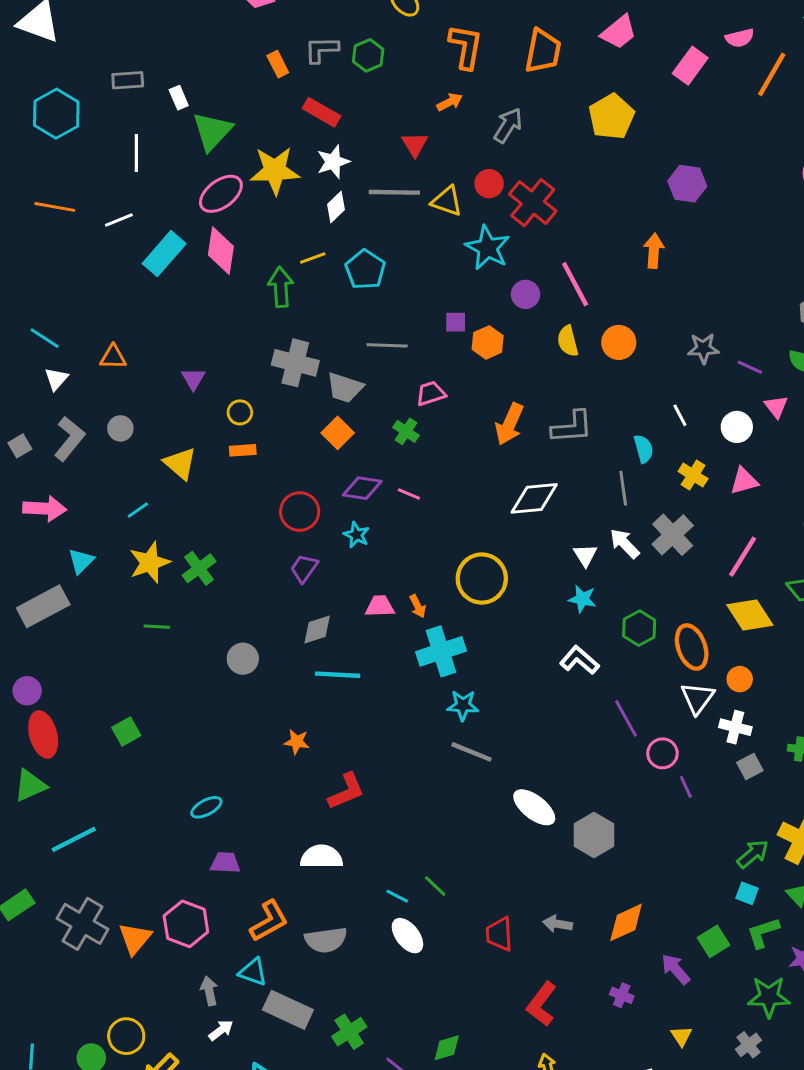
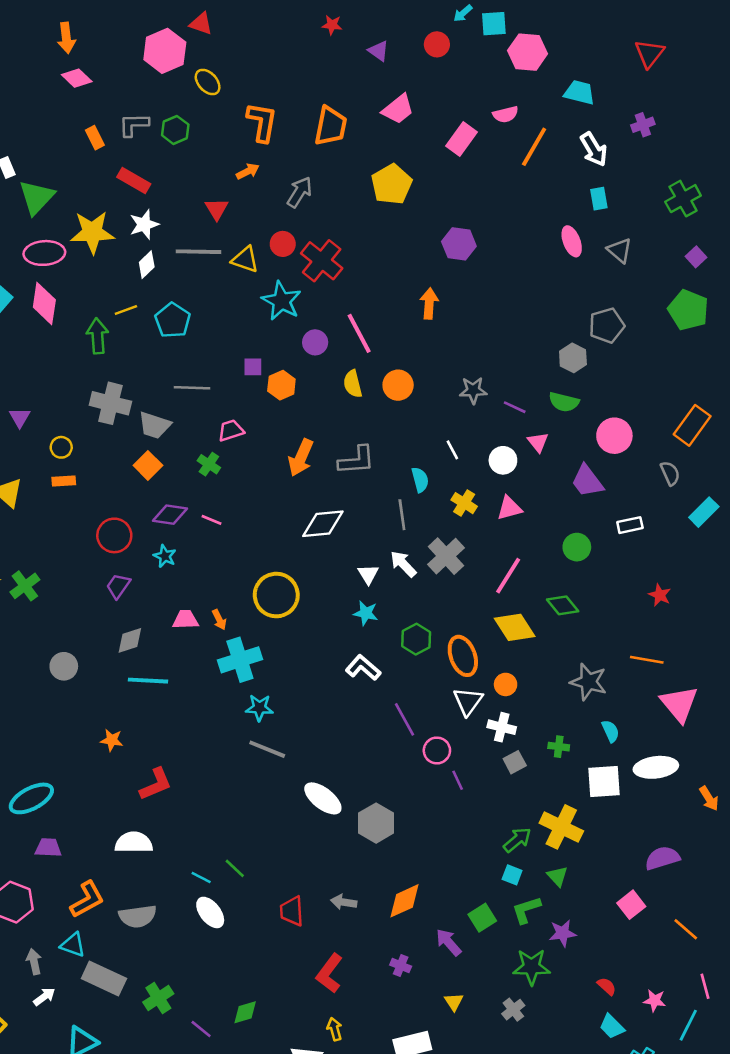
pink ellipse: (221, 194) -> (44, 253), turned 33
cyan ellipse: (206, 807) -> (31, 798), size x1.6

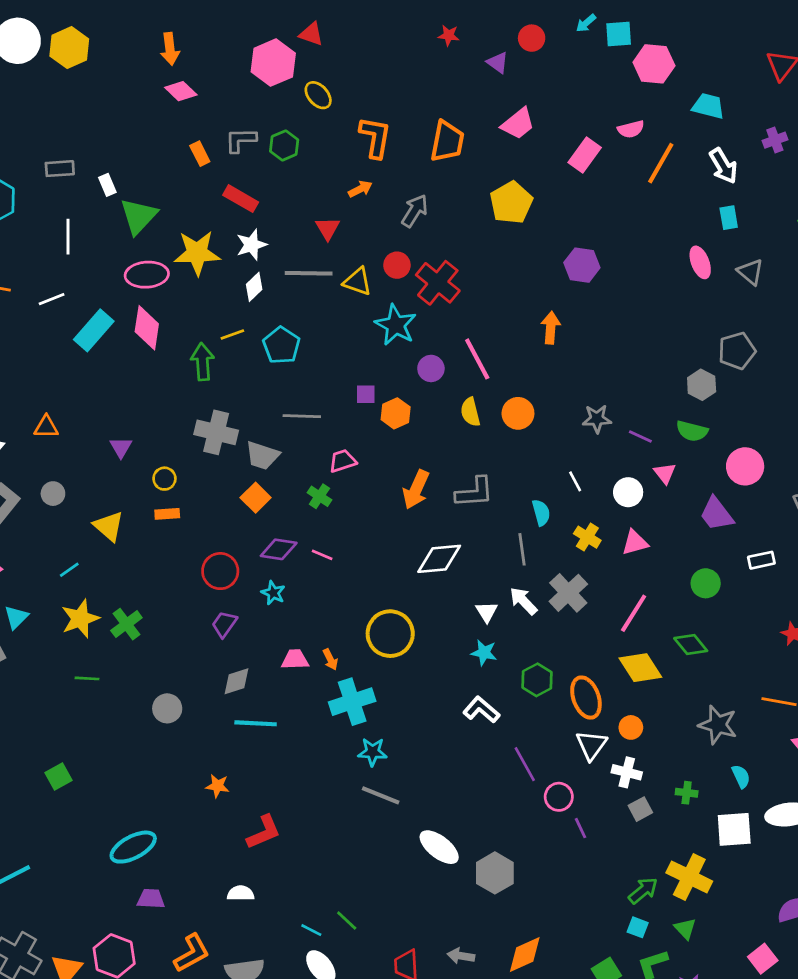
red circle: (437, 44) -> (532, 38), moved
white semicircle: (134, 842) -> (241, 893), size x0.7

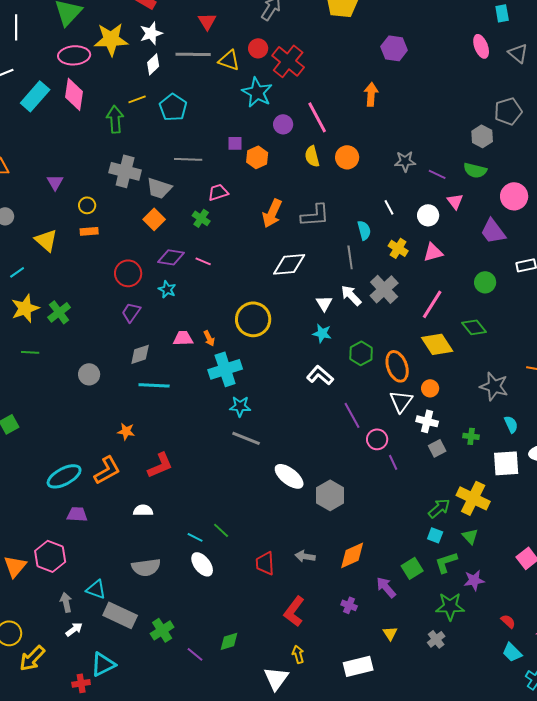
orange L-shape: (192, 953) -> (107, 470), moved

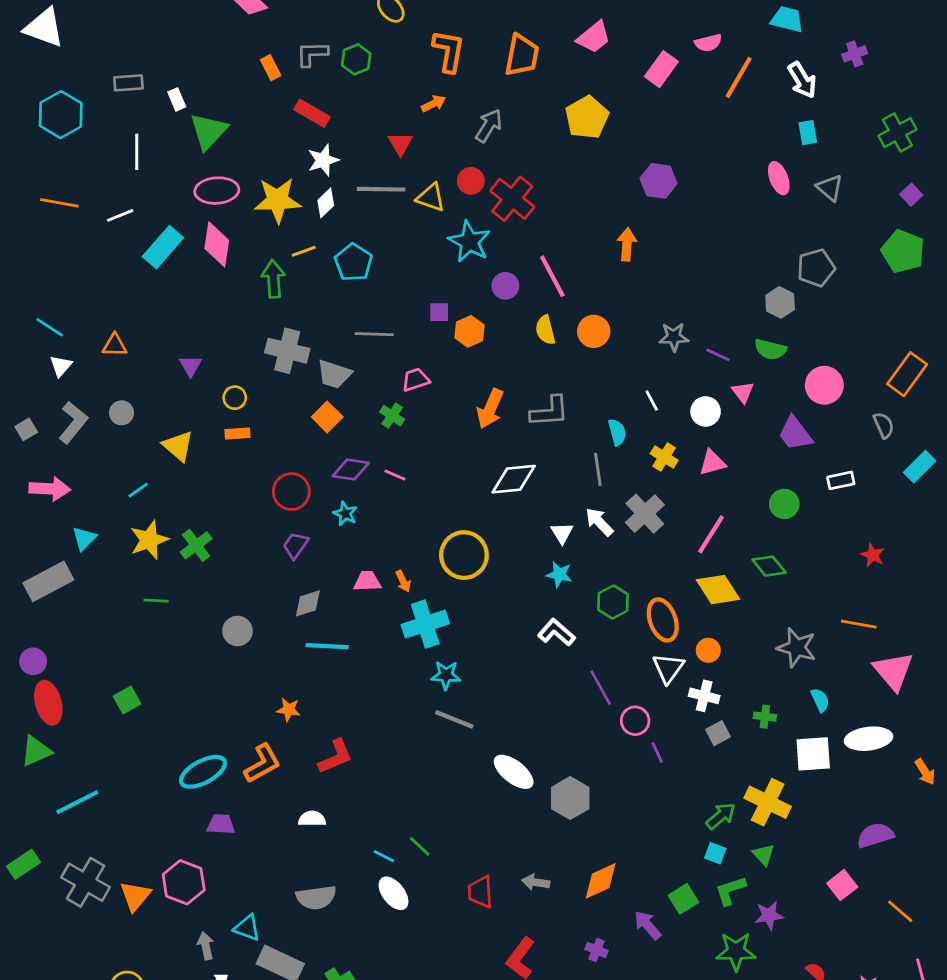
yellow star: (111, 39) -> (278, 200), moved

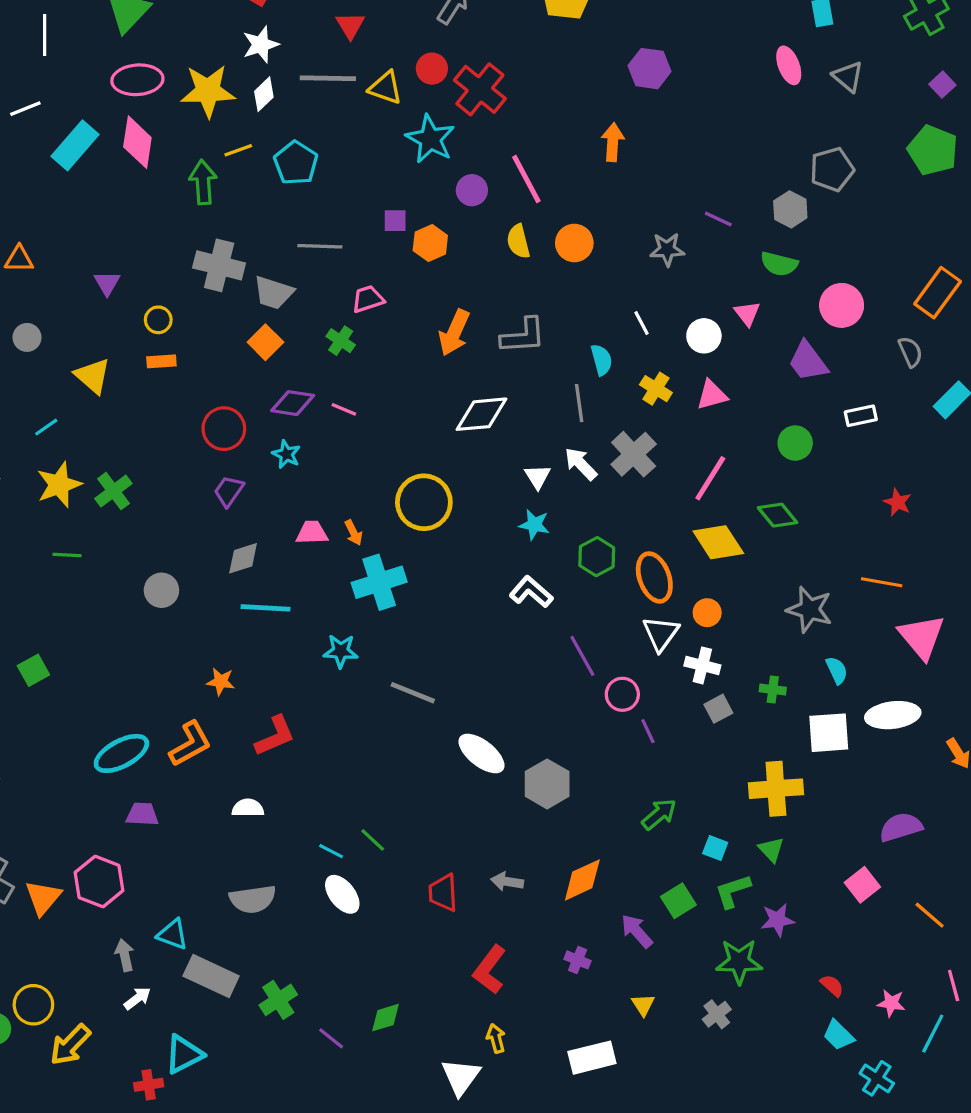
purple line: (718, 355) -> (718, 219), moved
cyan star: (446, 675) -> (341, 651), moved
yellow cross: (768, 802) -> (776, 789), turned -30
green arrow: (721, 816) -> (659, 814), moved

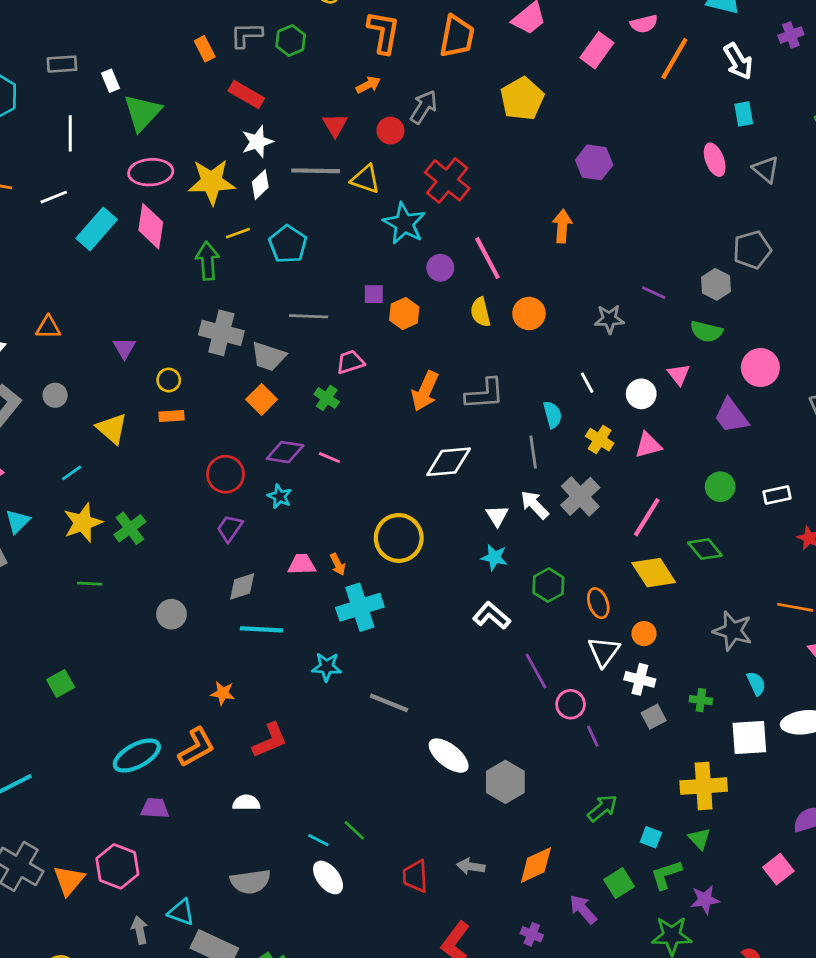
red circle: (432, 69) -> (390, 131), moved
white rectangle: (861, 416) -> (777, 495), moved
orange ellipse: (654, 577) -> (598, 603), size x0.7

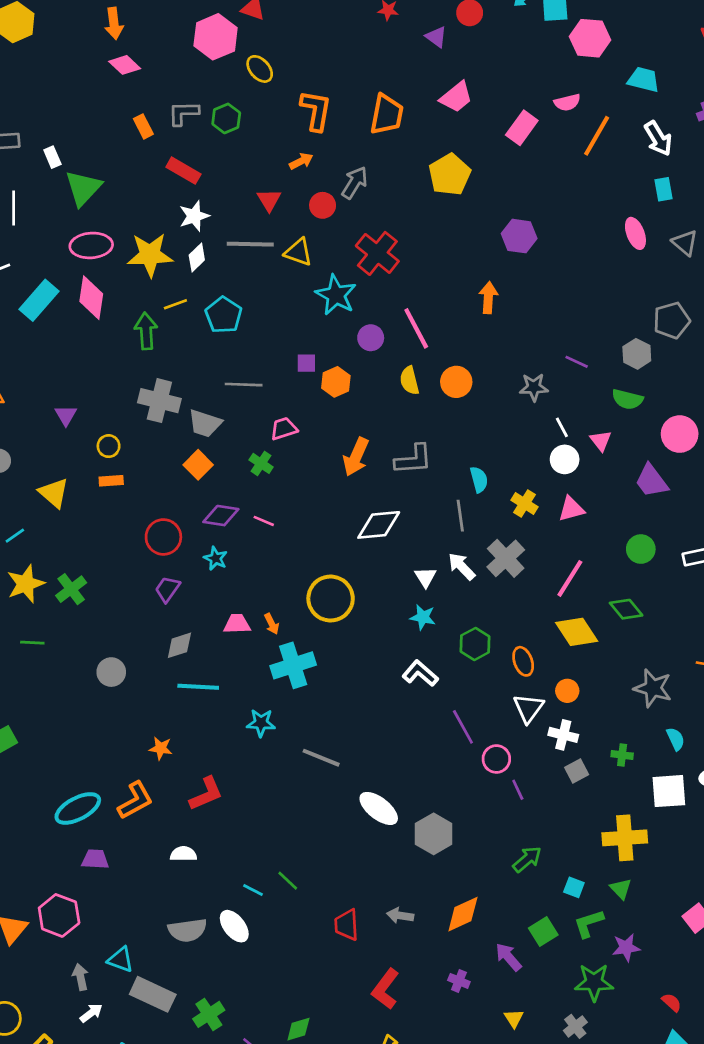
white line: (587, 383) -> (562, 427), moved
white ellipse: (328, 877) -> (234, 926), moved

